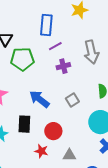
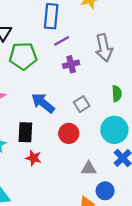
red circle: (53, 131) -> (69, 133), moved
red star: (41, 151) -> (34, 158), moved
gray triangle: (69, 155) -> (89, 169), moved

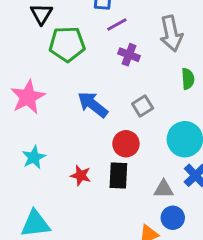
purple cross: (71, 64) -> (129, 55), turned 35
green semicircle: (117, 94) -> (188, 79), moved
black rectangle: (25, 132) -> (118, 175), moved
gray triangle: (89, 169) -> (164, 189), moved

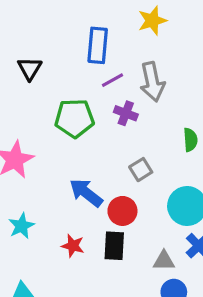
gray arrow: (171, 34) -> (152, 82), moved
green pentagon: (67, 44) -> (74, 118), moved
blue arrow: (93, 104) -> (86, 193), moved

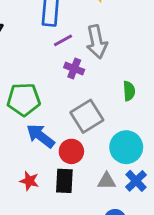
green pentagon: (74, 118) -> (24, 99), moved
gray square: (141, 170) -> (87, 116), size x1.6
gray triangle: (164, 261) -> (107, 181), moved

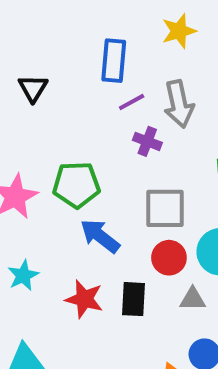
gray square: (87, 116) -> (165, 208), turned 32
red circle: (71, 151) -> (169, 258), moved
red star: (29, 181) -> (84, 299), size x1.4

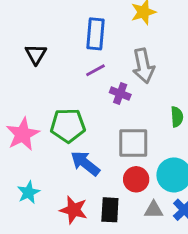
purple line: (132, 102) -> (95, 70), moved

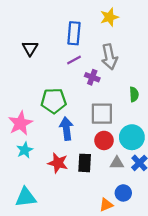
pink star: (23, 134) -> (20, 123), moved
blue arrow: (85, 163) -> (66, 129), turned 45

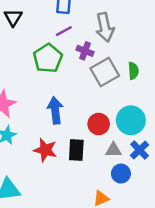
green pentagon: (54, 101) -> (48, 58), moved, turned -30
gray square: (102, 114) -> (105, 72), moved, turned -30
blue circle: (123, 193) -> (121, 174), moved

